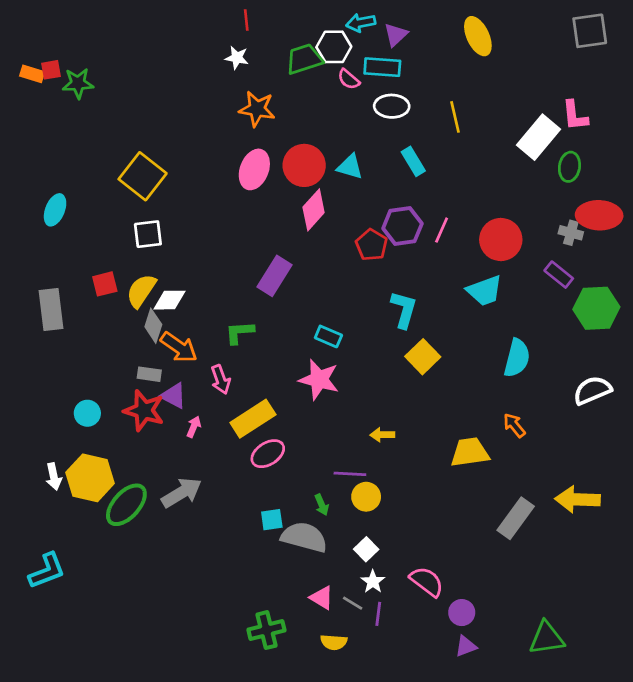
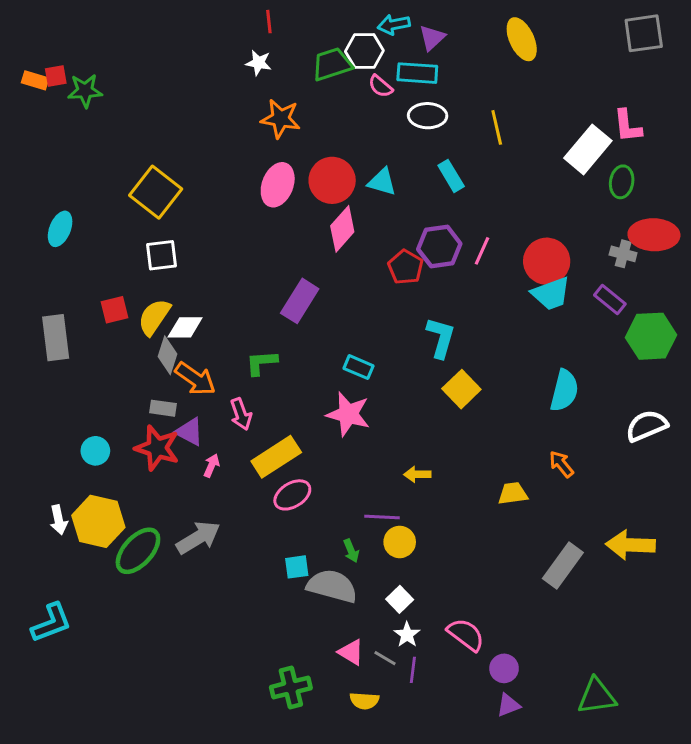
cyan trapezoid: (485, 291) -> (551, 294), moved
yellow trapezoid: (470, 452) -> (513, 493), size x0.7

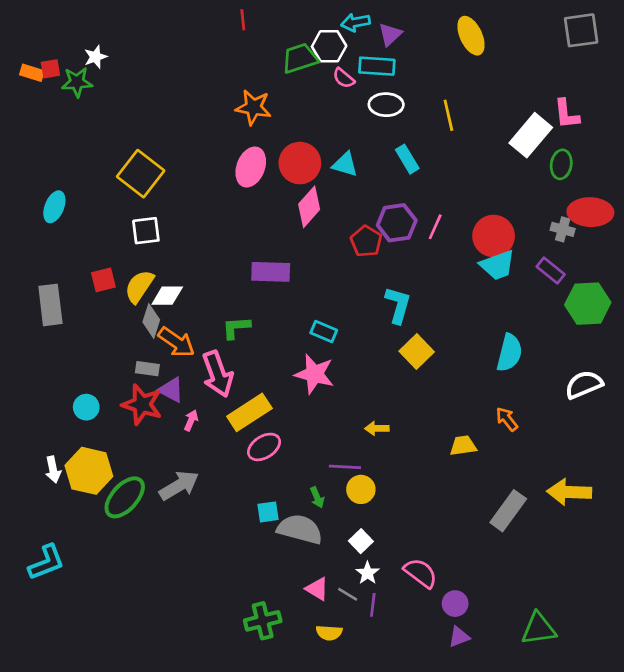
white star: (259, 63) -> (96, 57), moved, turned -30
purple rectangle: (300, 301) -> (271, 272), turned 60
pink arrow: (241, 414) -> (218, 374), size x1.6

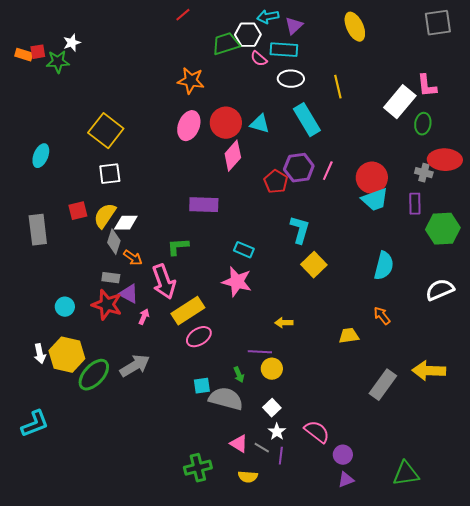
red line: (243, 20) -> (183, 15), turned 56
cyan rectangle: (407, 159) -> (307, 120), size x1.5
purple rectangle: (551, 270) -> (415, 204), turned 50
orange arrow: (176, 342) -> (133, 258), size x0.7

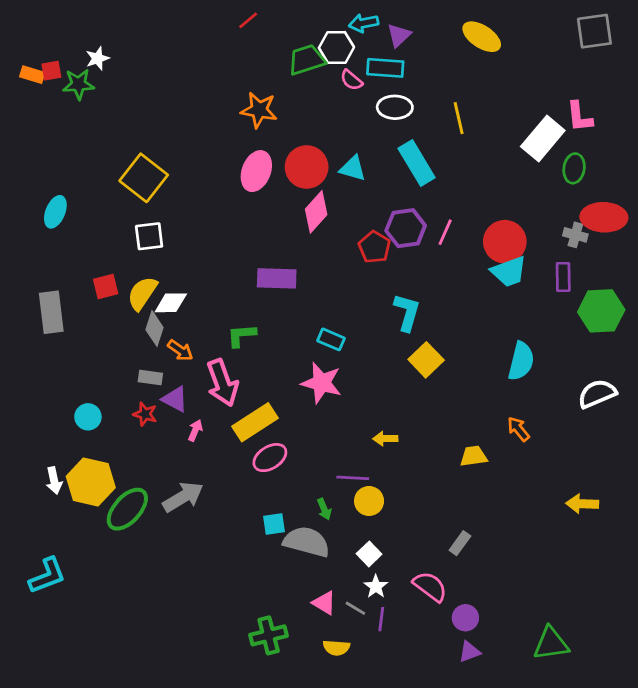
yellow ellipse: (355, 27) -> (482, 37), turned -32
red star: (107, 305) -> (145, 414), size x0.6
yellow arrow: (429, 371) -> (582, 504), size x0.7
gray rectangle: (383, 385) -> (460, 543), moved, size x0.6

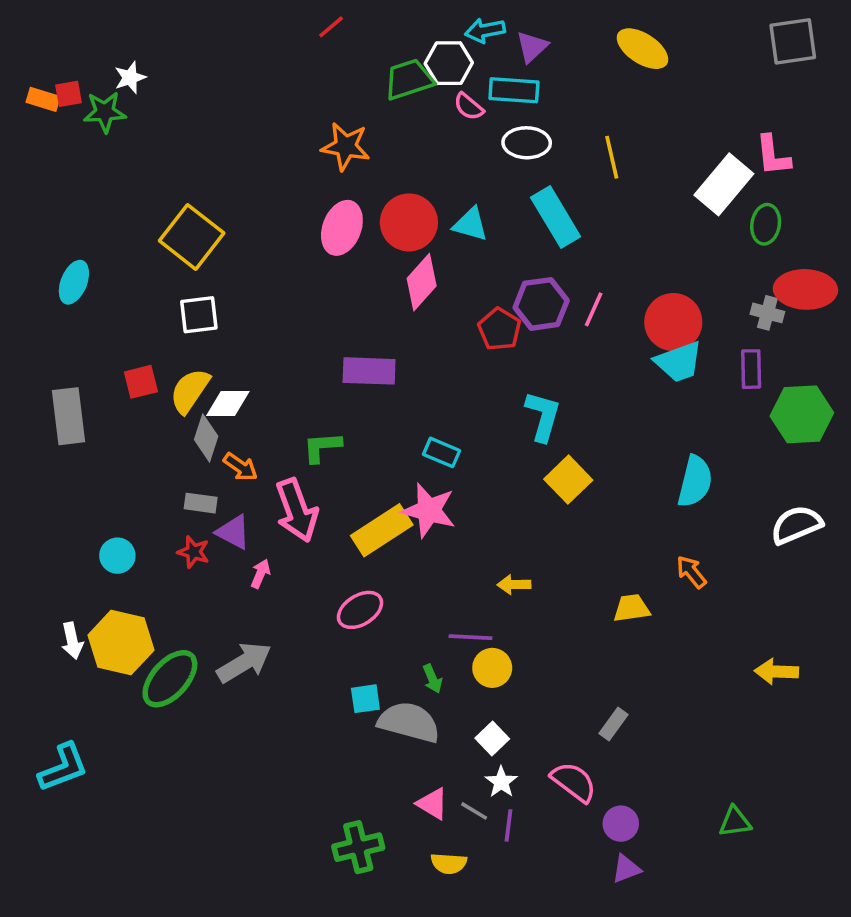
yellow rectangle: (255, 422) -> (382, 530), moved
green triangle: (551, 644) -> (735, 822), moved, size x0.7

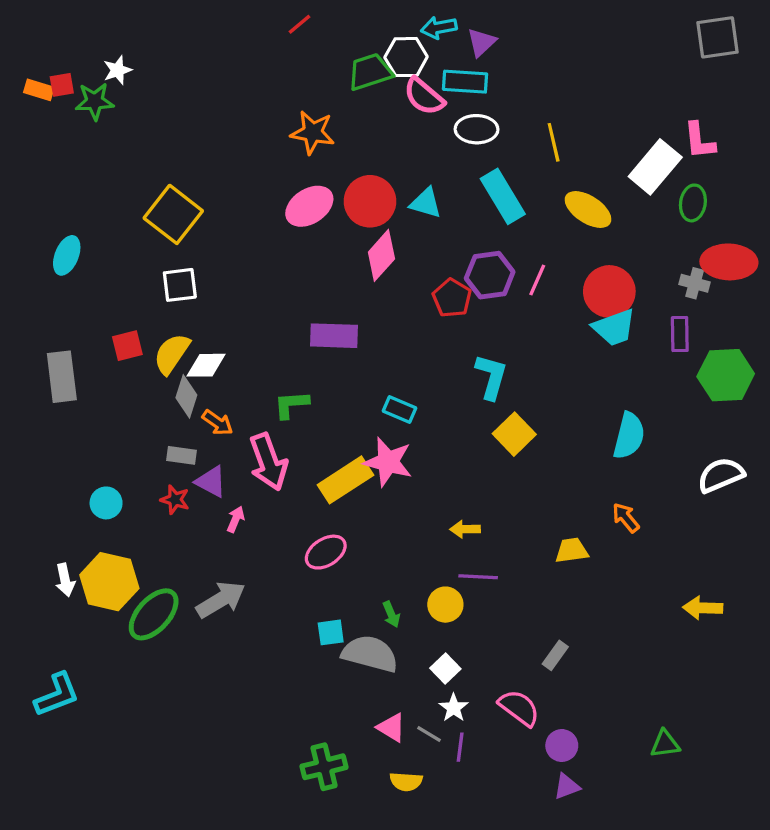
yellow ellipse: (642, 49) -> (588, 209), moved
pink semicircle: (469, 107) -> (424, 96), size x1.5
pink ellipse: (342, 228) -> (309, 206), turned 36
purple line: (470, 637) -> (478, 577), moved

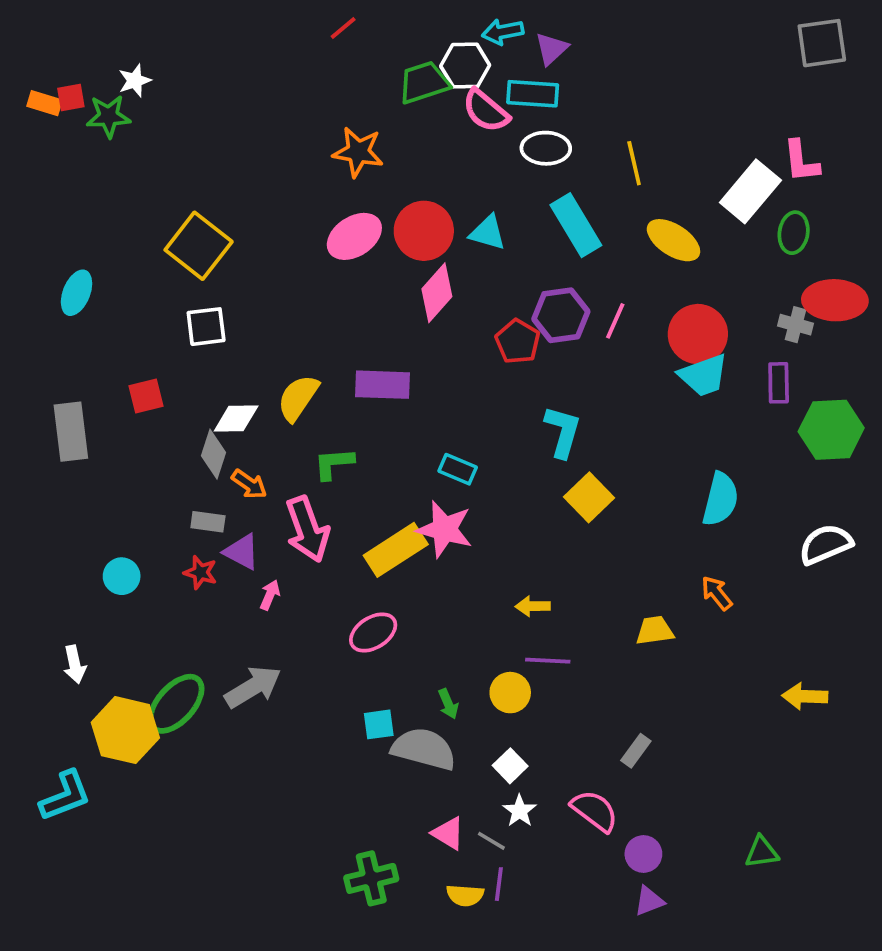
yellow semicircle: (172, 354) -> (298, 398), moved
yellow hexagon: (109, 582) -> (125, 730), moved
purple line: (460, 747) -> (499, 884), moved

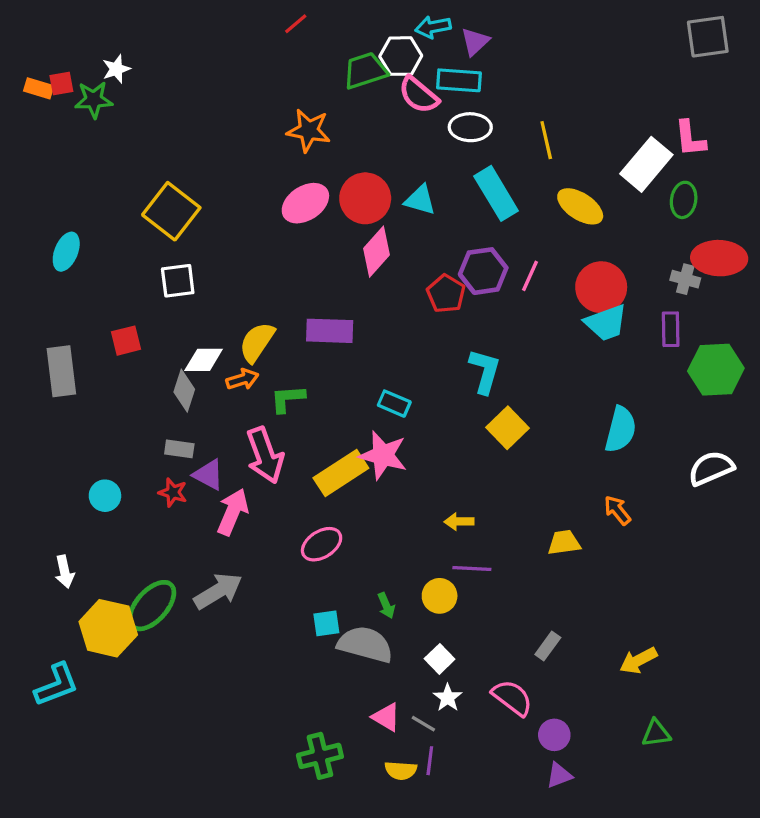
orange arrow: (249, 484) -> (242, 379), moved, turned -52
pink arrow: (270, 595) -> (233, 512), size x1.8
yellow arrow: (805, 696) -> (638, 661), moved, turned -30

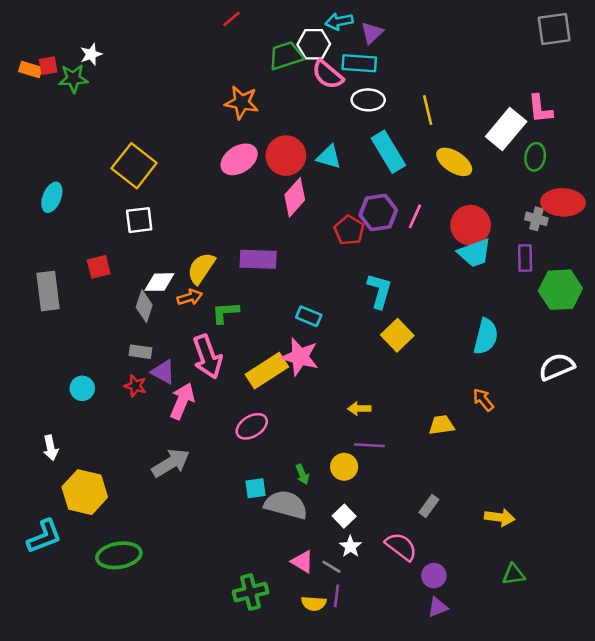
green ellipse: (152, 606) -> (119, 555), moved, turned 39
yellow arrow: (638, 661) -> (500, 517), turned -144

